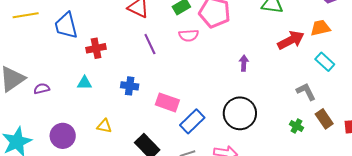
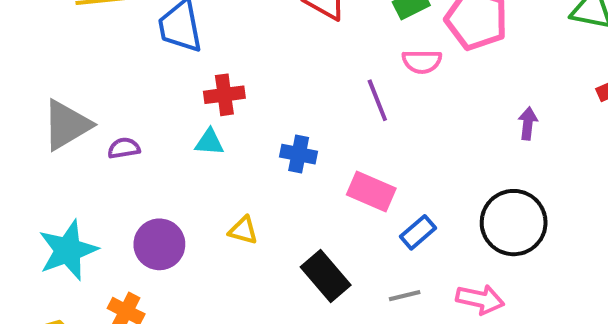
purple line: (150, 44) -> (377, 100), moved
red cross: (96, 48) -> (224, 95), moved
blue rectangle: (192, 121) -> (418, 232), size x0.7

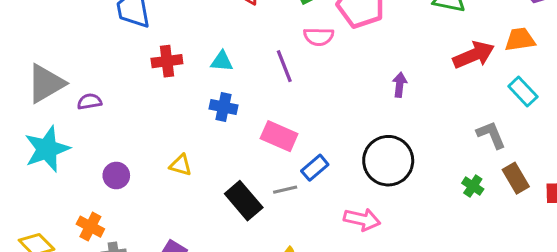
cyan triangle: (209, 142) -> (222, 61), moved
purple circle: (159, 244) -> (116, 175), size x0.7
cyan star: (68, 250) -> (47, 149), moved
gray line: (405, 296) -> (285, 190), moved

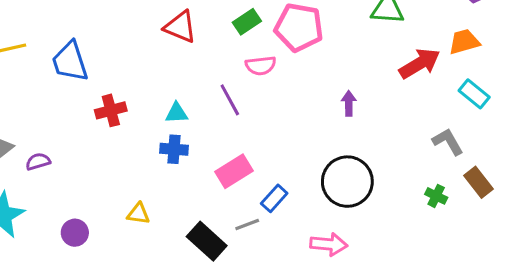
cyan triangle: (222, 61) -> (177, 113), moved
pink rectangle: (279, 136) -> (234, 171), turned -48

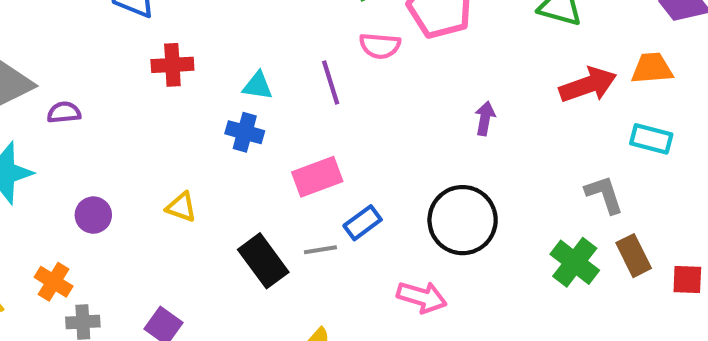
cyan rectangle: (474, 94) -> (651, 139), turned -36
green cross: (436, 196) -> (575, 262), size x1.6

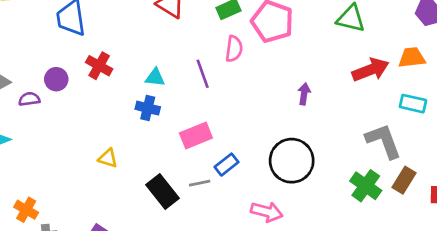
pink semicircle: (380, 46) -> (234, 49), turned -85
red cross: (172, 65) -> (99, 66), turned 35
gray L-shape: (604, 194) -> (384, 141), size x1.4
purple circle: (93, 215) -> (56, 79), moved
brown rectangle: (634, 256) -> (404, 180), turned 60

